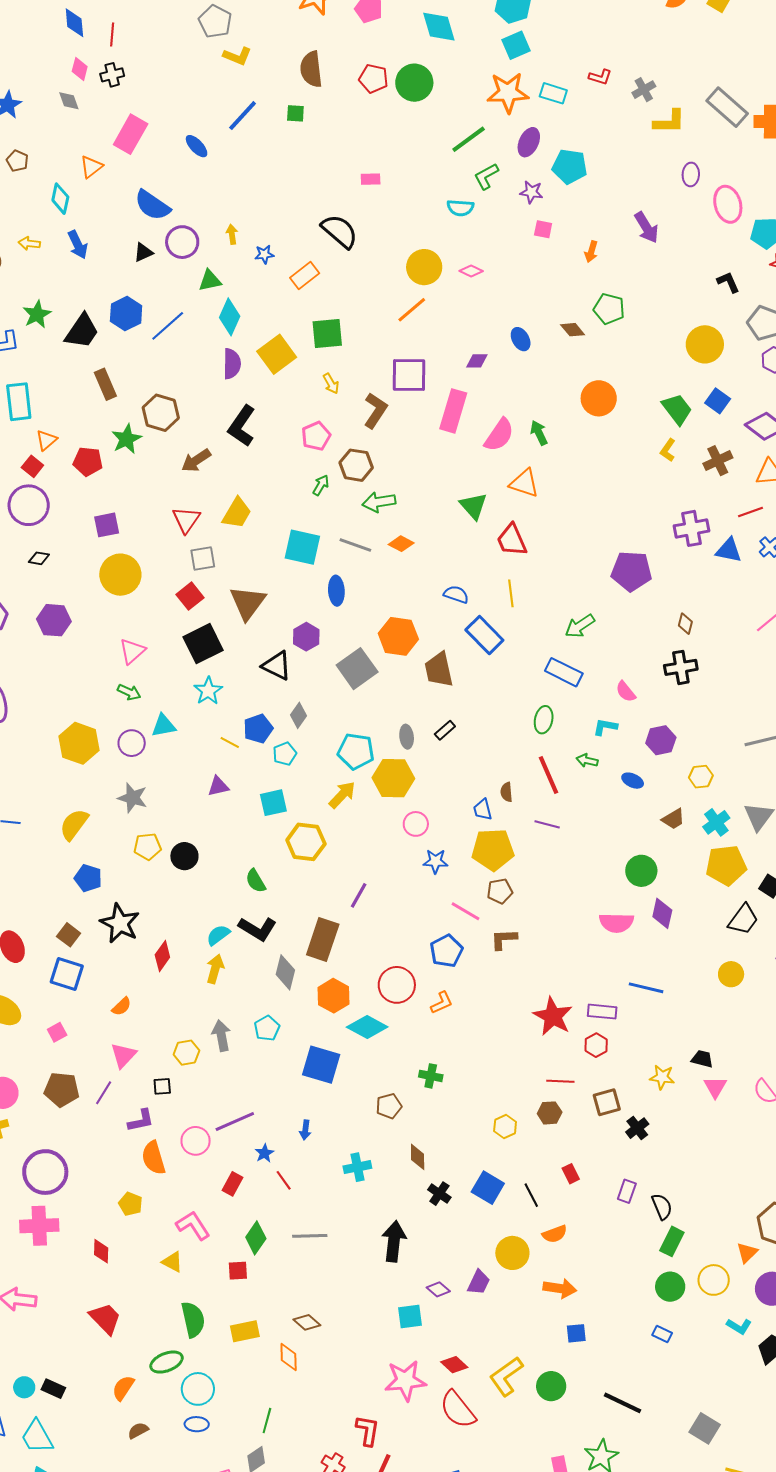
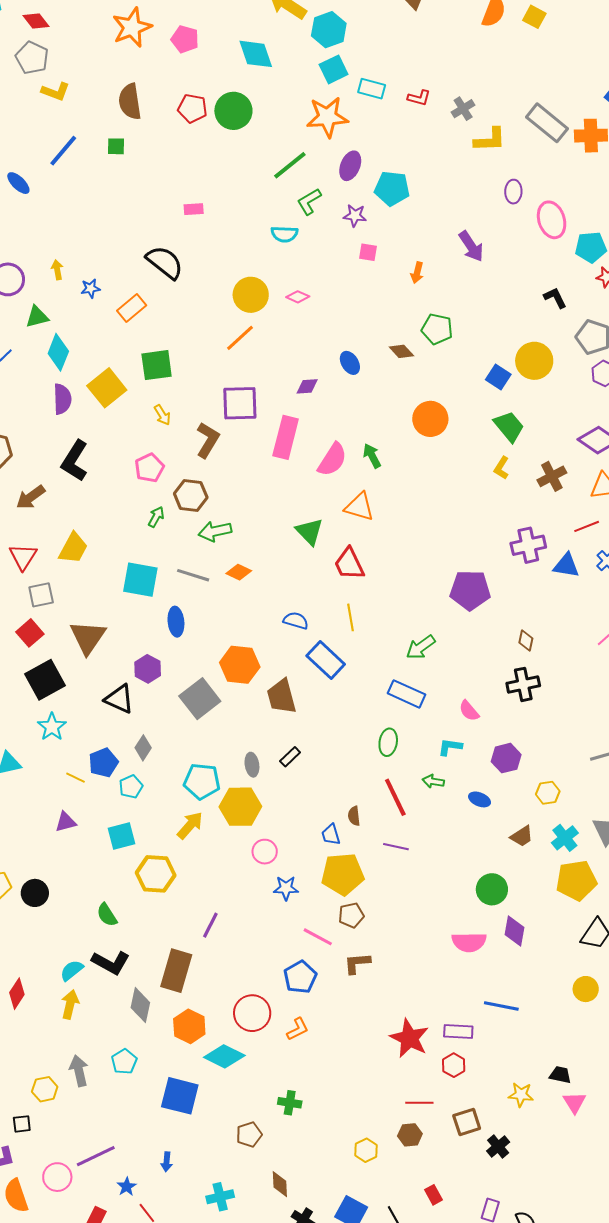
cyan rectangle: (553, 93) -> (372, 89), moved
blue square: (718, 401) -> (498, 377), moved

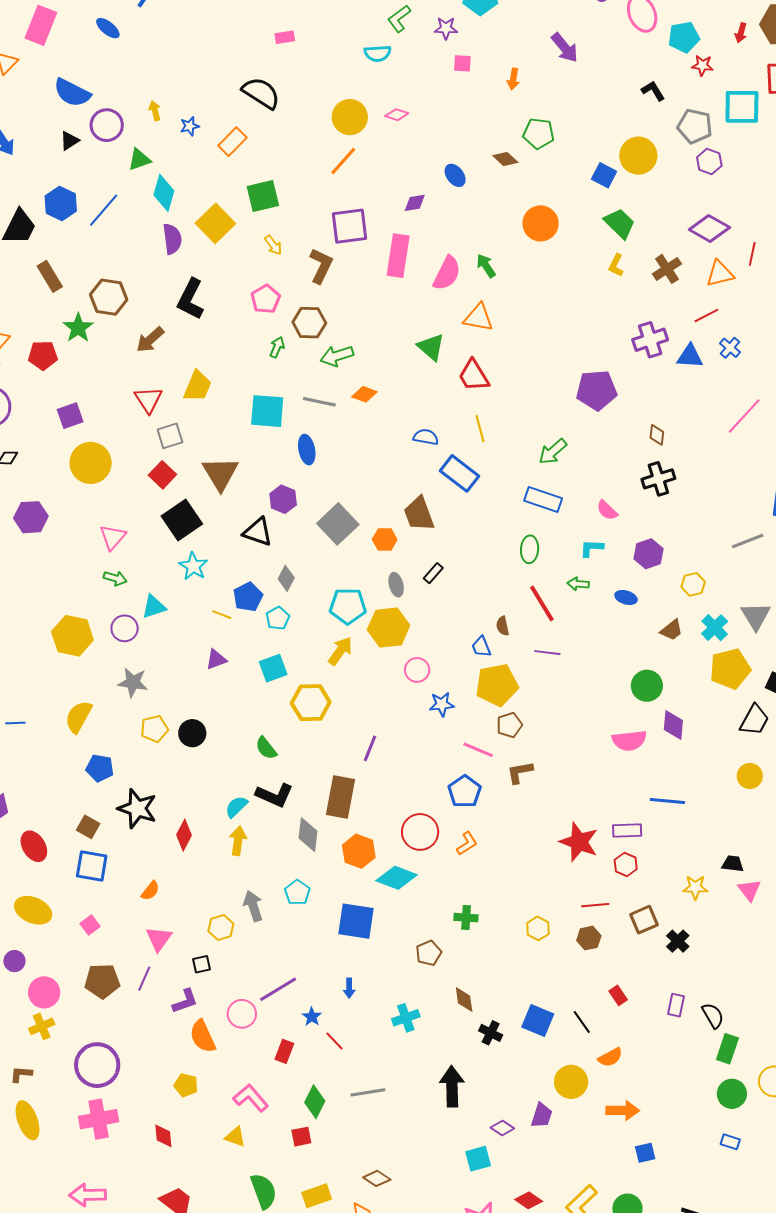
orange hexagon: (240, 665) -> (385, 540), moved, size x0.6
yellow hexagon: (366, 1150) -> (538, 928), moved

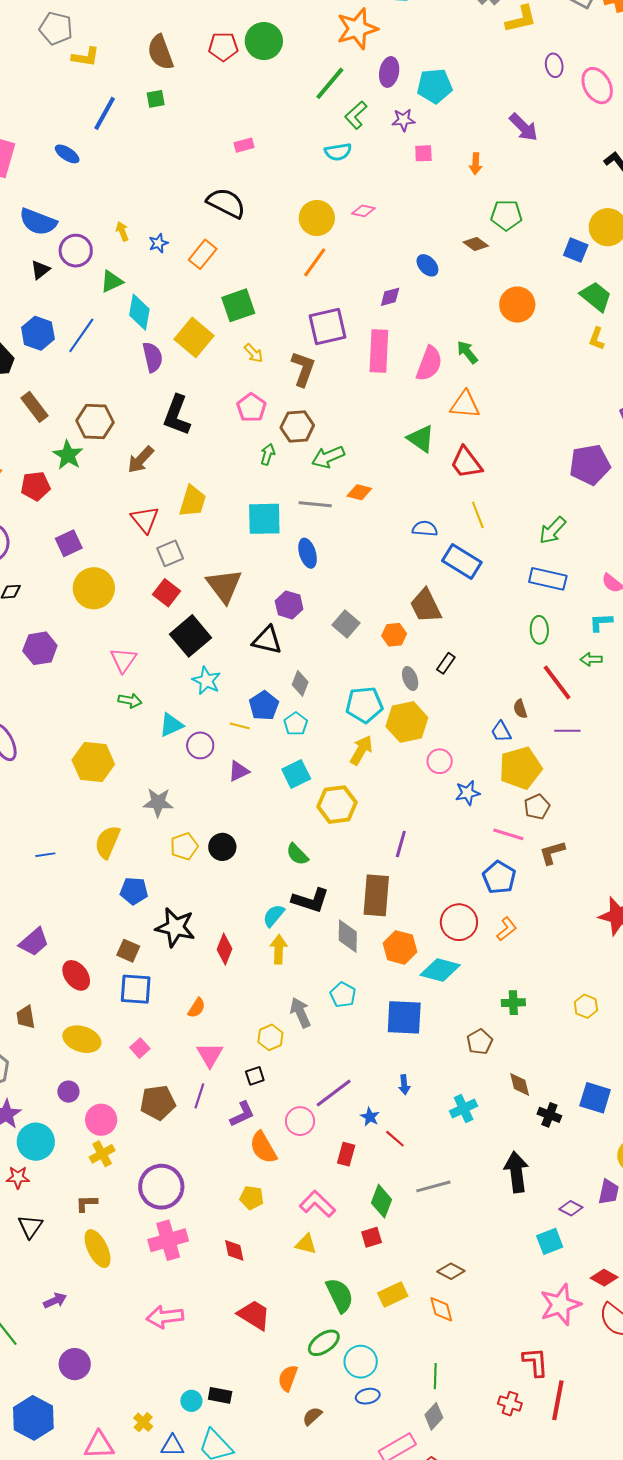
gray square: (338, 524) -> (346, 624), size x0.7
purple circle: (125, 628) -> (200, 745), moved

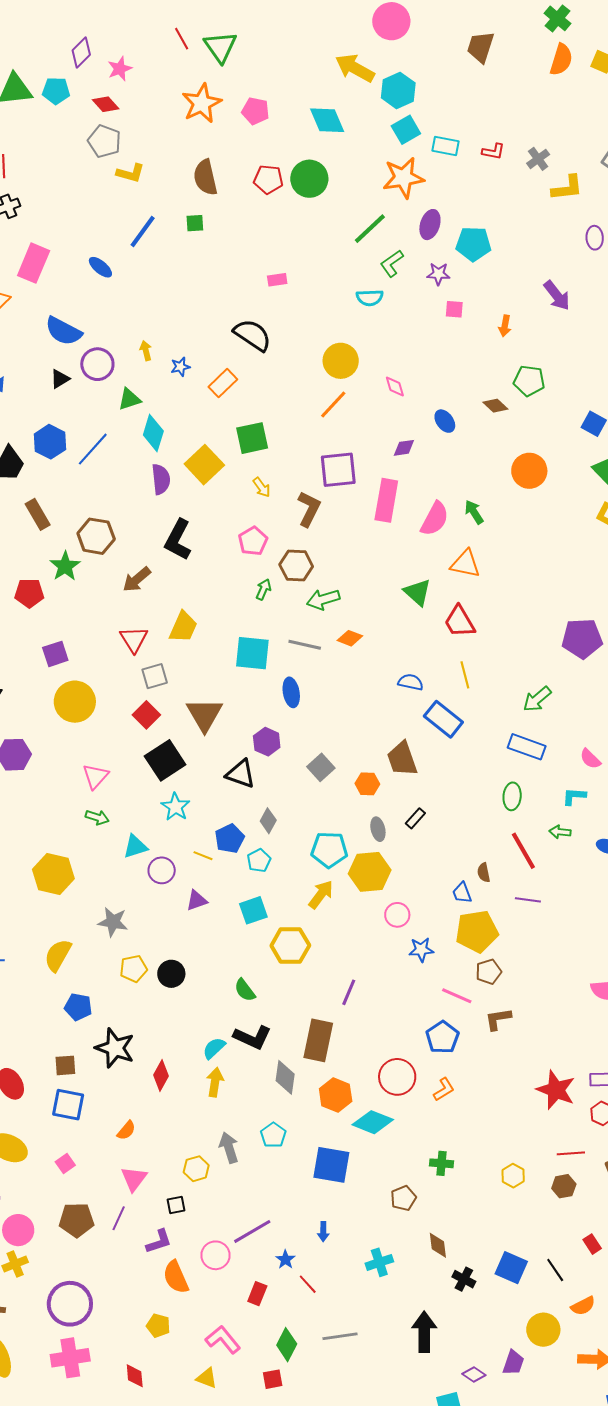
pink diamond: (363, 211) -> (395, 386), moved, turned 55
brown square: (128, 951) -> (65, 1065), turned -35

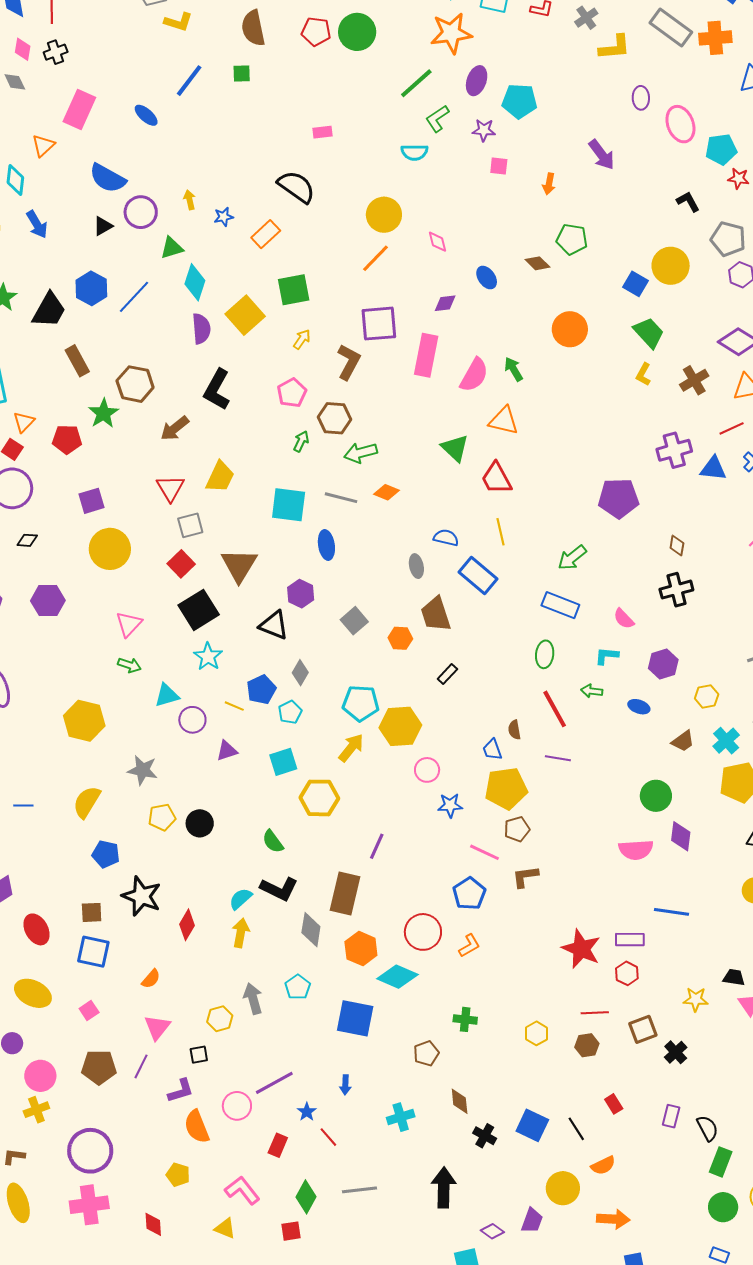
yellow arrow: (262, 487) -> (302, 339), turned -110
gray ellipse: (378, 829) -> (416, 566), moved

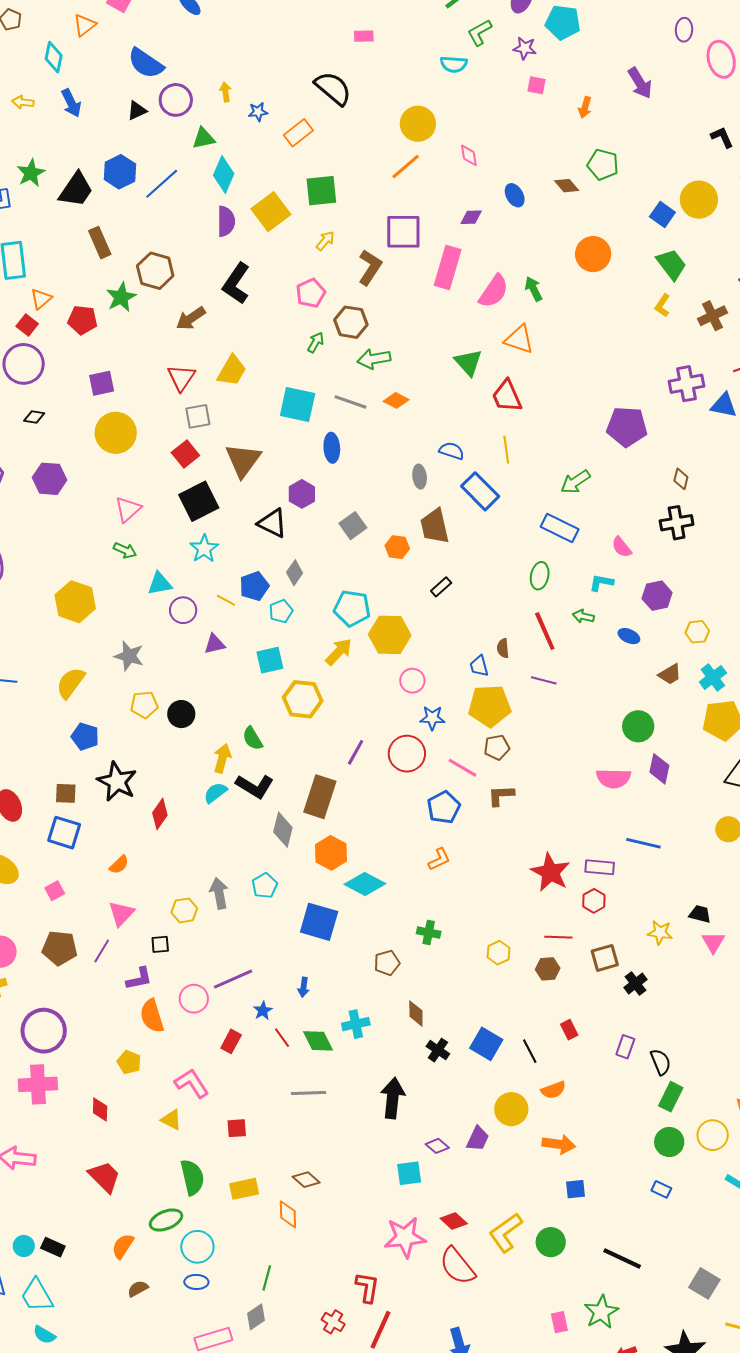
red circle: (423, 932) -> (407, 754), moved
yellow arrow: (241, 933) -> (222, 758), moved
green diamond: (306, 1197) -> (318, 1041), moved, turned -60

